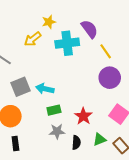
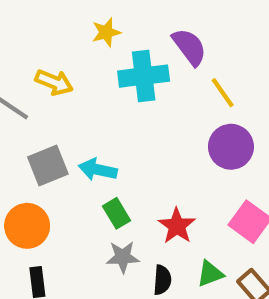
yellow arrow: (33, 39) -> (54, 82), moved, turned -120
green rectangle: (54, 110) -> (117, 213), turned 72

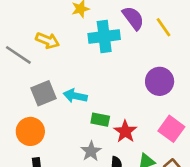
yellow line: (223, 93) -> (164, 27), moved
green rectangle: (117, 213) -> (100, 120), moved, turned -48
gray star: (123, 257) -> (91, 151), turned -30

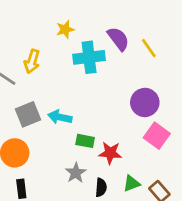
yellow arrow: (47, 40) -> (32, 61), turned 85
pink square: (171, 129) -> (157, 136), moved
red star: (125, 131) -> (110, 153), turned -30

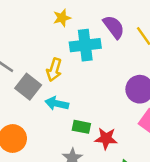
yellow arrow: (32, 61) -> (54, 70), moved
gray square: (28, 114) -> (28, 87), moved, turned -30

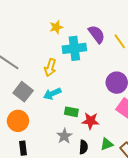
gray square: (28, 87) -> (23, 92), moved
cyan arrow: (57, 103) -> (52, 94), turned -36

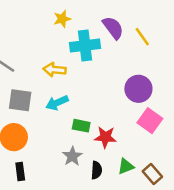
yellow arrow: (50, 67) -> (55, 70), turned 78
gray square: (23, 92) -> (20, 100), turned -30

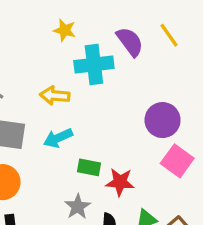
yellow star: (62, 19) -> (65, 30), turned 30
yellow line: (142, 37) -> (169, 35), moved

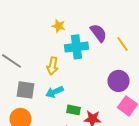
yellow line: (169, 35) -> (122, 44), moved
yellow arrow: (55, 96) -> (52, 66), turned -84

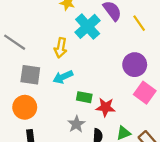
cyan cross: (76, 47) -> (88, 26), turned -35

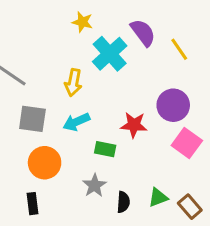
orange circle: (25, 107) -> (45, 163), moved
red star: (106, 107) -> (134, 125), moved

